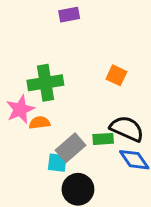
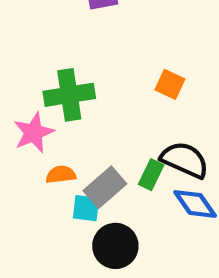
orange semicircle: (40, 123) -> (61, 175), moved
green rectangle: (103, 139) -> (151, 175), turned -60

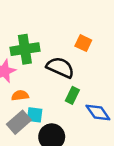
black semicircle: (185, 160) -> (60, 67), moved
gray rectangle: (105, 187) -> (19, 122), moved

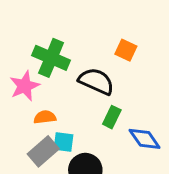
green cross: (25, 49) -> (51, 58), turned 32

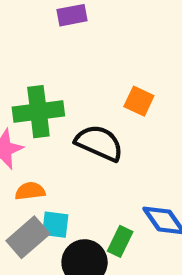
green cross: (51, 58) -> (38, 112), turned -30
green rectangle: (112, 117) -> (120, 241), moved

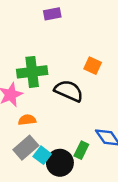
cyan square: (55, 225) -> (42, 155), moved, turned 30

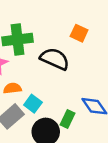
cyan square: (42, 155) -> (33, 104), moved

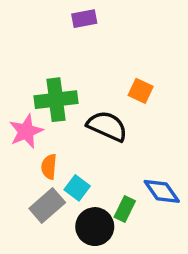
orange semicircle: (12, 88) -> (49, 167), turned -78

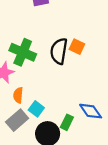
green cross: (56, 100) -> (23, 52), turned 30
black semicircle: (107, 126) -> (59, 51), moved, turned -105

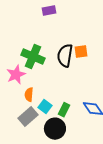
orange square: (77, 47) -> (81, 52), turned -32
green rectangle: (67, 122) -> (64, 110), moved

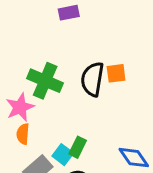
orange semicircle: (29, 95) -> (23, 134), moved
green rectangle: (64, 110) -> (78, 147), moved

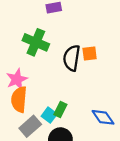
green cross: (45, 81) -> (36, 42), moved
orange semicircle: (23, 134) -> (19, 99), size x1.6

